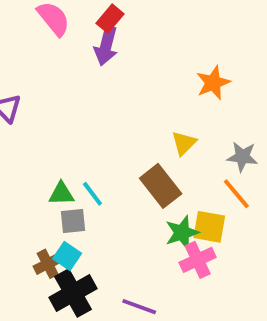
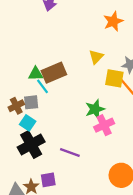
brown rectangle: (161, 186) -> (54, 73), moved, turned -75
green triangle: (61, 194) -> (36, 74), moved
yellow square: (209, 227) -> (114, 78), moved
brown cross: (48, 264) -> (16, 106), moved

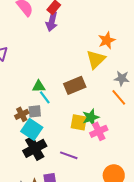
yellow triangle: (96, 57) -> (96, 59), moved, size x1.5
brown rectangle: (54, 73) -> (75, 85), moved
yellow square: (114, 78) -> (79, 122), moved
cyan square: (28, 123) -> (32, 129), size x1.5

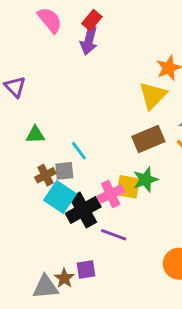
brown rectangle: (75, 85) -> (148, 139), moved
green triangle: (39, 86) -> (35, 135), moved
pink cross: (99, 131) -> (111, 194), moved
black cross: (35, 148) -> (83, 210), moved

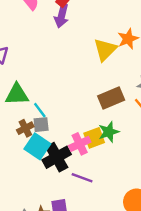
yellow triangle: (153, 95) -> (105, 50), moved
green triangle: (35, 135) -> (17, 94), size x1.5
cyan line: (79, 151) -> (40, 110), moved
yellow square: (128, 187) -> (94, 138), turned -30

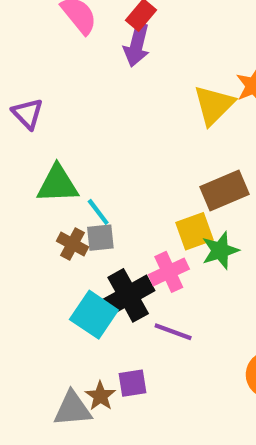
brown cross: (25, 128) -> (73, 244), turned -35
yellow square: (94, 138) -> (195, 231), moved
cyan square: (37, 146) -> (94, 315), moved

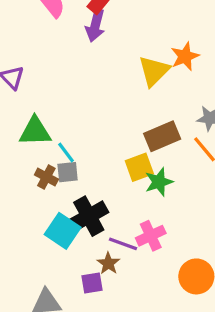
pink cross: (169, 272) -> (151, 236), moved
brown star: (100, 396) -> (108, 263), moved

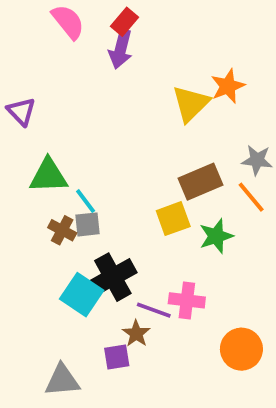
green star: (159, 182) -> (216, 236), moved
pink cross: (151, 236) -> (187, 300), turned 32

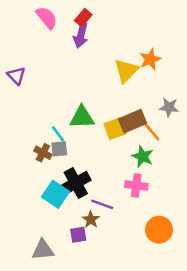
green triangle: (49, 176) -> (82, 117), moved
orange line: (251, 197) -> (151, 131), moved
yellow square: (173, 219) -> (115, 129), moved
green star: (216, 236) -> (143, 156), turned -30
pink cross: (187, 300) -> (136, 185), moved

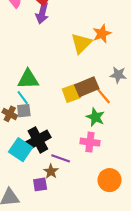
green triangle: (82, 117) -> (28, 79), moved

